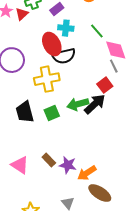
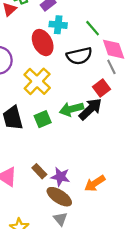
black semicircle: (64, 56) -> (79, 56), moved
yellow cross: (47, 79) -> (37, 81), turned -35
orange arrow: (87, 173) -> (95, 183), moved
brown ellipse: (100, 193) -> (59, 197), moved

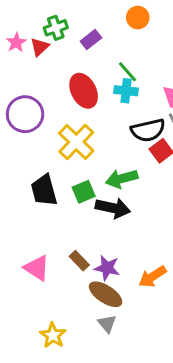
cyan cross: (58, 25) -> (126, 91), moved
green line: (93, 28) -> (128, 72), moved
black semicircle: (79, 56) -> (148, 130), moved
black arrow: (90, 109) -> (113, 208), moved, turned 55

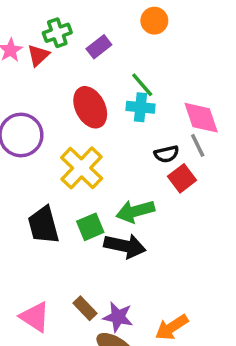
black semicircle: (148, 130) -> (166, 154), size x0.6

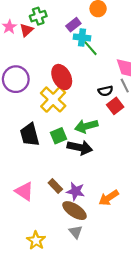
purple rectangle: (99, 47) -> (73, 25), moved
red ellipse: (90, 107) -> (62, 77), moved
cyan cross: (140, 107) -> (82, 37), moved

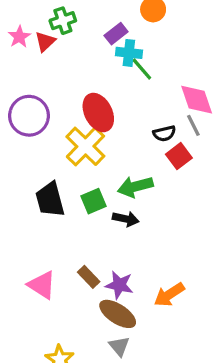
black arrow: (80, 148) -> (126, 219), size x0.7

